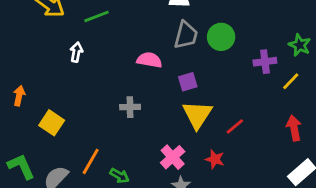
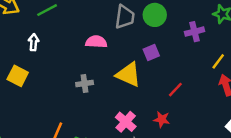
yellow line: (291, 81) -> (218, 61), moved
purple square: (188, 82) -> (151, 53), moved
yellow triangle: (197, 115) -> (129, 75), moved, turned -32
yellow square: (52, 123) -> (18, 76), moved

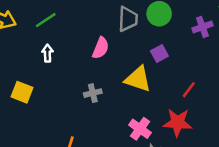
white arrow: (34, 42) -> (48, 53), moved
pink semicircle: (96, 42) -> (101, 48), turned 115
red star: (162, 119) -> (177, 122), size x1.6

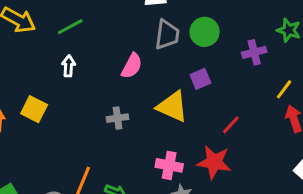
pink cross: (140, 129) -> (169, 165), turned -30

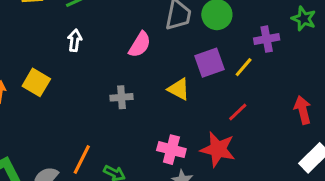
purple square: (200, 79) -> (210, 63), size x1.4
yellow line: (284, 89) -> (244, 67), moved
yellow triangle: (172, 107) -> (179, 89), size x0.7

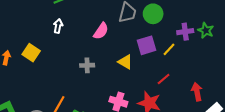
green star: (304, 19) -> (206, 30), moved
red arrow: (303, 110) -> (197, 92), moved

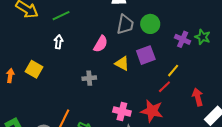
purple cross: (185, 32) -> (183, 39), turned 35
yellow line: (169, 49) -> (173, 71), moved
yellow triangle: (125, 62) -> (122, 63), moved

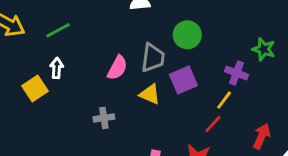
gray trapezoid: (125, 24) -> (153, 58), moved
purple cross: (183, 39) -> (237, 73), moved
yellow square: (34, 69) -> (35, 89), moved, turned 30
red arrow: (198, 97) -> (262, 136), turned 42

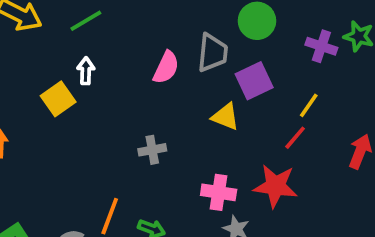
purple cross: (237, 73) -> (321, 46), moved
yellow triangle: (150, 94) -> (225, 117), moved
gray cross: (104, 118) -> (152, 150), moved

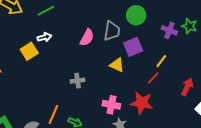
white arrow: (86, 71) -> (44, 37), turned 72

